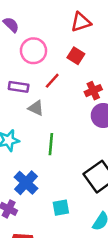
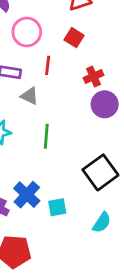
red line: (52, 81) -> (48, 65), turned -35
blue cross: (26, 183) -> (27, 195), moved

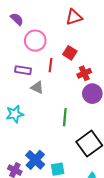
red square: (74, 38) -> (70, 53), moved
green line: (46, 136) -> (65, 117), moved

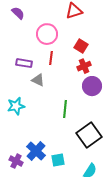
pink circle: (35, 41) -> (47, 34), moved
red square: (70, 53) -> (81, 46), moved

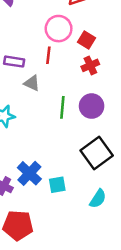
pink circle: (47, 34) -> (59, 29), moved
purple circle: (92, 86) -> (92, 106), moved
green line: (65, 109) -> (62, 107), moved

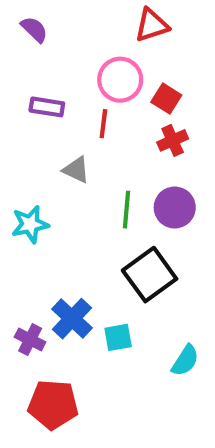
purple rectangle: (14, 62) -> (47, 107), moved
black square: (97, 153) -> (150, 275), moved

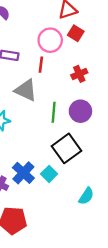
red square: (166, 99) -> (76, 33), moved
gray triangle: (76, 170) -> (26, 90), size x1.5
cyan square: (118, 337) -> (49, 174), moved, turned -35

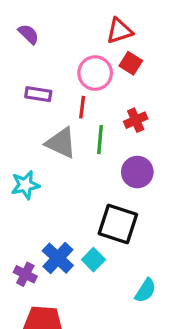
green line: (54, 112) -> (100, 140), moved
black square: (66, 148) -> (118, 224), turned -36

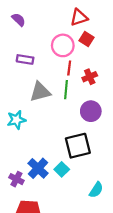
red line: (82, 107) -> (69, 68), moved
gray triangle: (61, 143) -> (40, 92), turned -40
black square: (118, 224) -> (78, 146), turned -32

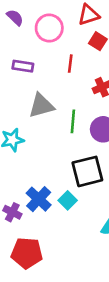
pink circle: (63, 45) -> (49, 28), moved
red line: (69, 68) -> (70, 64), moved
green line: (66, 90) -> (73, 121), moved

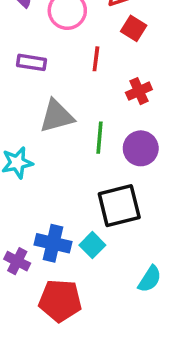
blue cross: (39, 199) -> (53, 243), turned -30
red pentagon: (27, 253) -> (60, 301), moved

